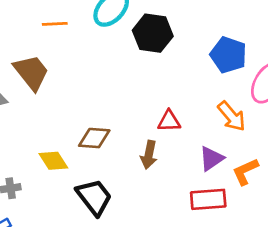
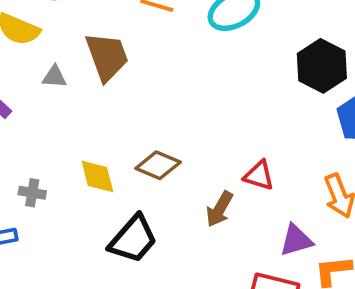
black hexagon: (153, 33) -> (322, 66), moved
black trapezoid: (94, 197) -> (133, 239), turned 60

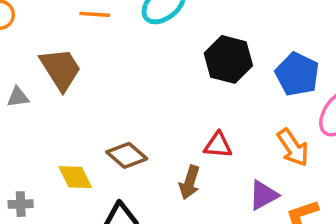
black hexagon: (322, 66) -> (228, 59), moved
brown diamond: (158, 165) -> (127, 155), turned 30

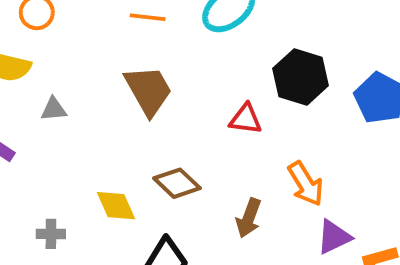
brown trapezoid: (61, 69) -> (148, 90), moved
red triangle: (218, 145) -> (246, 119), moved
orange arrow: (293, 148) -> (306, 184), moved

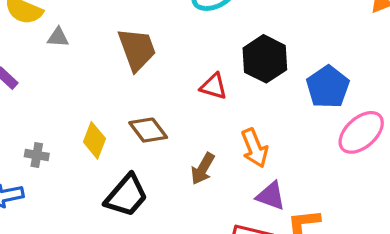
gray triangle: (54, 109) -> (58, 37), moved
yellow diamond: (116, 206) -> (94, 140), turned 36
purple triangle: (334, 237) -> (271, 196), turned 36

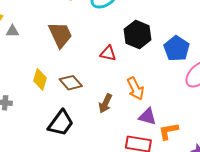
yellow diamond: (94, 140) -> (40, 79), moved

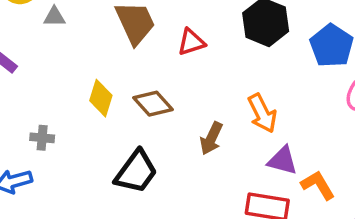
red triangle: (108, 53) -> (191, 42), moved, turned -30
orange L-shape: (168, 131) -> (318, 185), turned 70

